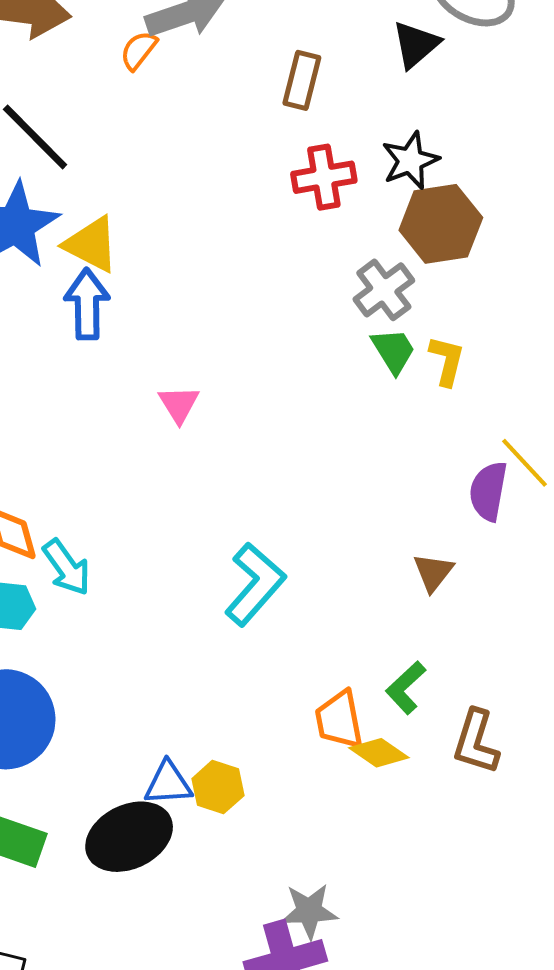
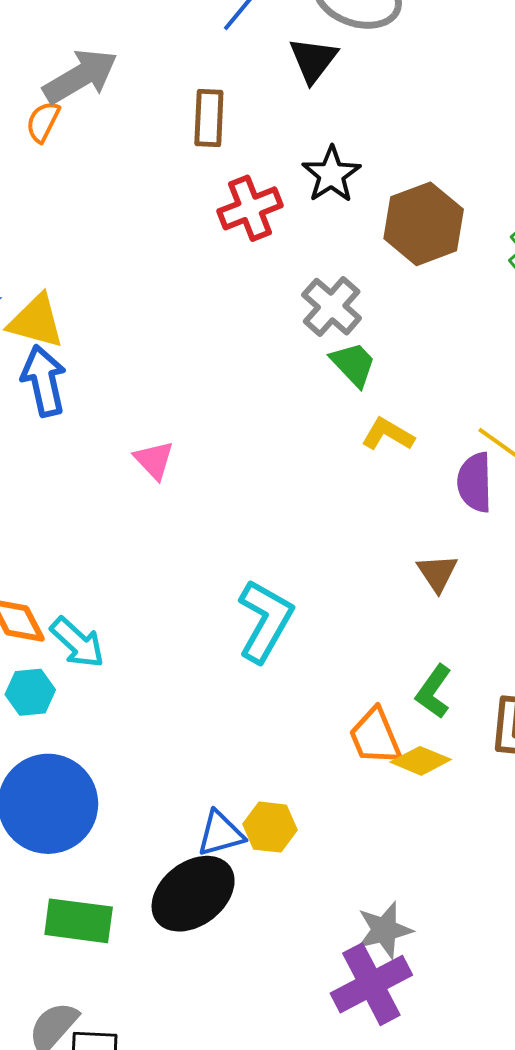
brown hexagon: (441, 224) -> (424, 224), moved
yellow L-shape: (447, 361) -> (388, 434), moved, turned -62

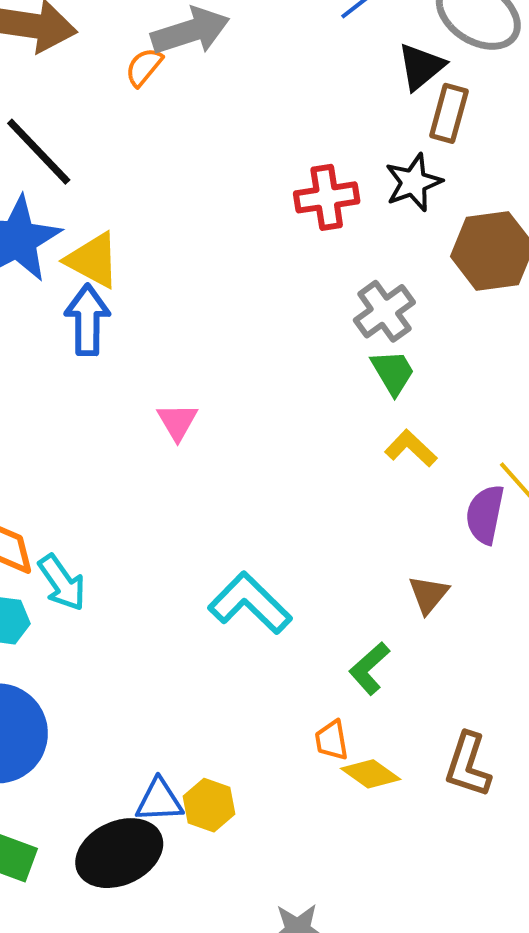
brown rectangle: (209, 118) -> (449, 113), moved
cyan L-shape: (265, 621) -> (250, 603), turned -88
green L-shape: (434, 692) -> (369, 668), moved
orange trapezoid: (375, 737) -> (332, 740), size x0.7

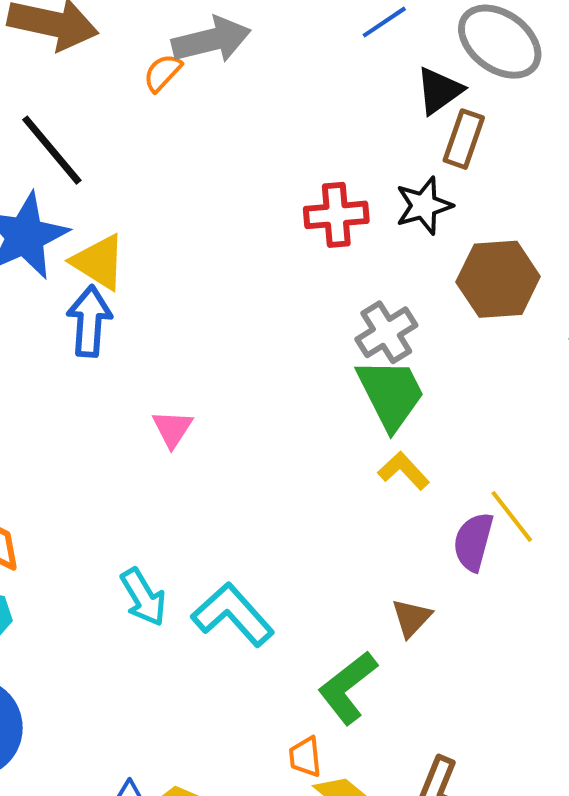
green trapezoid: (393, 372) -> (391, 394), size x1.6
cyan arrow: (62, 583) -> (143, 597), moved
green L-shape: (369, 668) -> (348, 688), size x1.4

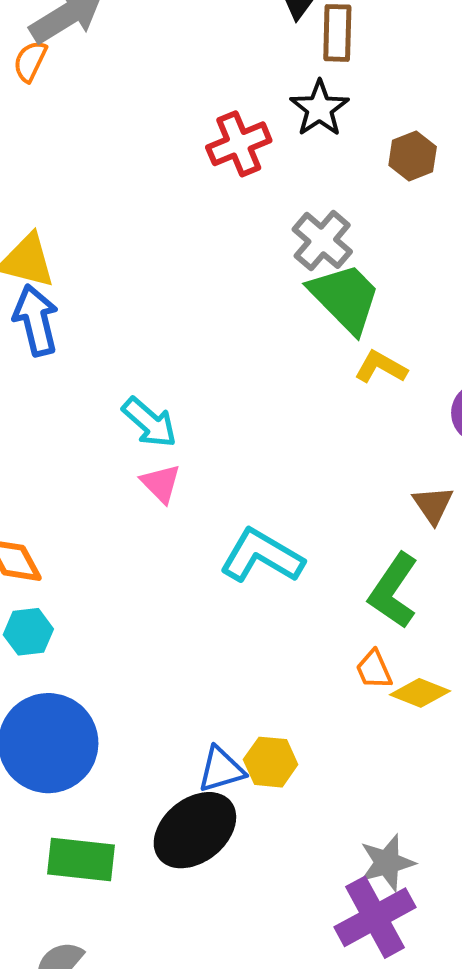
brown hexagon: (498, 279) -> (413, 156), size x0.6
pink triangle: (172, 429) -> (161, 483), moved
cyan arrow: (143, 597) -> (149, 422), moved

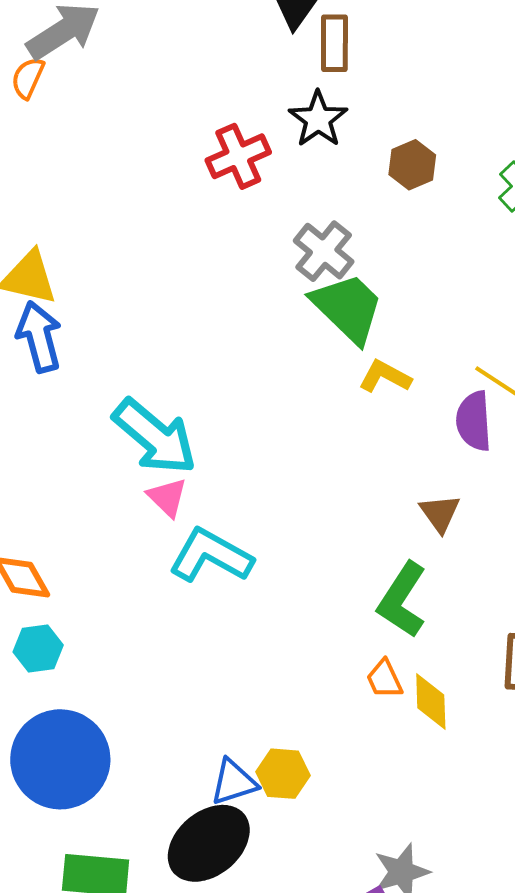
cyan arrow: (149, 422) -> (155, 437), size x1.5
cyan L-shape: (262, 556) -> (211, 556), moved
yellow diamond: (420, 693) -> (431, 701), turned 68

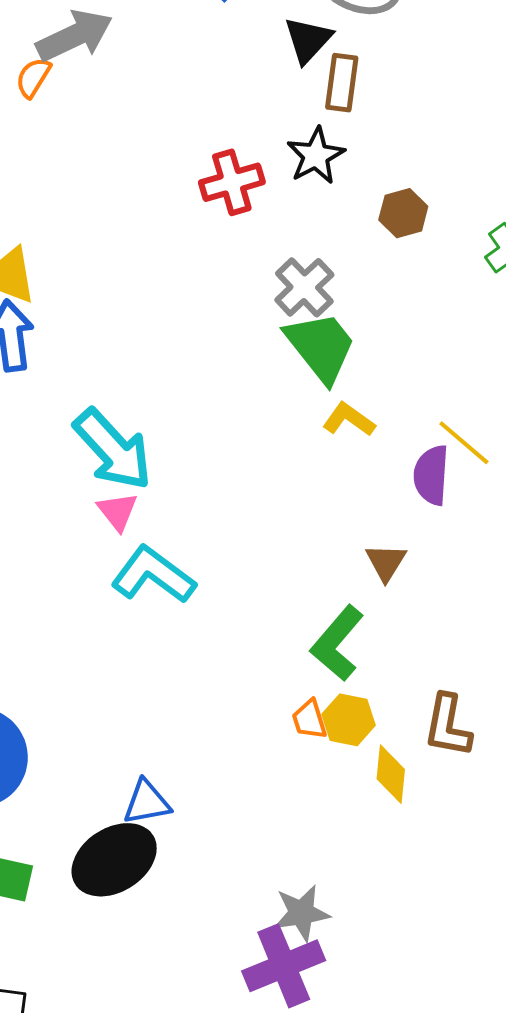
yellow diamond: (431, 701) -> (391, 774), moved
yellow hexagon: (283, 774) -> (348, 720), moved

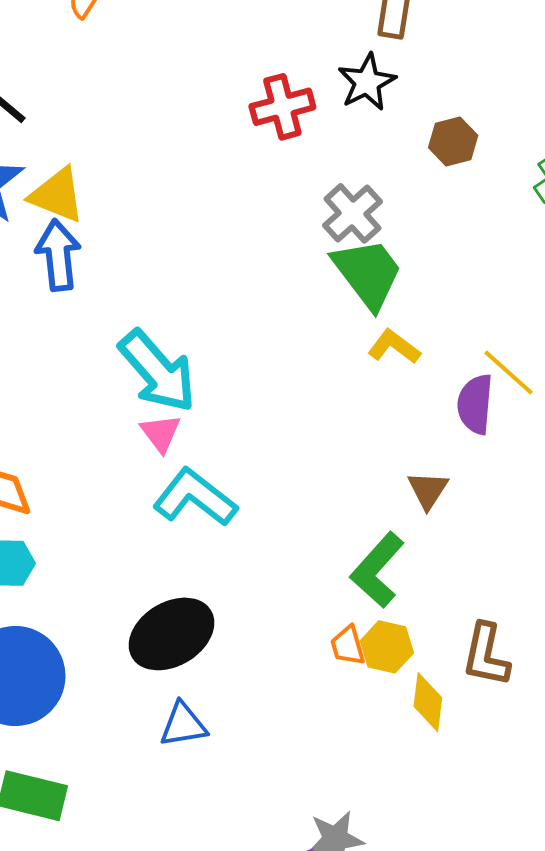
black ellipse: (114, 860) -> (172, 634), moved

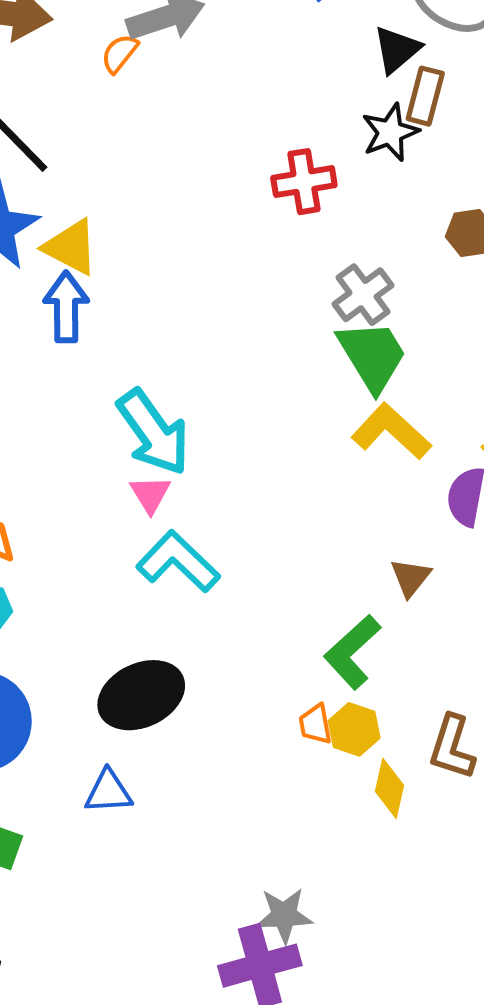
black star: (367, 82) -> (390, 132), moved
yellow L-shape: (394, 347) -> (391, 431), size x1.5
blue triangle: (183, 725) -> (108, 792), moved

